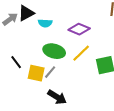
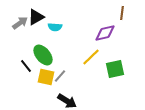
purple diamond: (79, 29) -> (105, 33), moved, turned -35
green ellipse: (54, 51) -> (43, 55), moved, turned 35

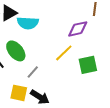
cyan semicircle: (55, 27) -> (28, 23), size x1.5
yellow square: (46, 77) -> (19, 93), moved

